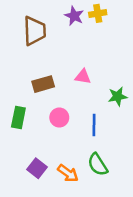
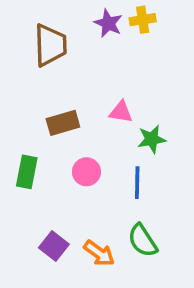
green star: (118, 96) -> (152, 139), moved

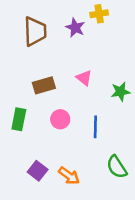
purple star: (108, 23) -> (75, 28), moved
pink triangle: (121, 112) -> (84, 78), turned 30
green star: (152, 139) -> (120, 92), moved
green semicircle: (143, 241) -> (117, 167), moved

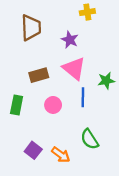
purple star: (75, 28) -> (70, 40), moved
pink triangle: (84, 78) -> (74, 68), size x1.6
blue line: (95, 127) -> (83, 97), moved
green semicircle: (117, 167) -> (90, 139), moved

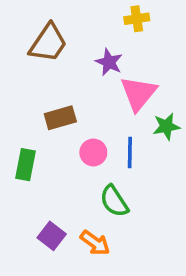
brown trapezoid: (31, 28) -> (48, 43), turned 36
pink triangle: (74, 68) -> (138, 93), moved, turned 30
pink circle: (53, 105) -> (93, 152), moved
green semicircle: (90, 139) -> (114, 201), moved

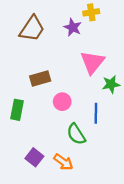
purple star: (109, 62) -> (73, 27), moved
blue line: (130, 152) -> (96, 113), moved

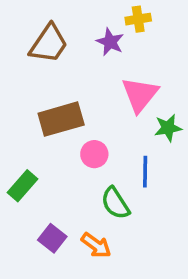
brown rectangle: (40, 78) -> (61, 119), size x1.4
green rectangle: (17, 110) -> (22, 186), moved, turned 30

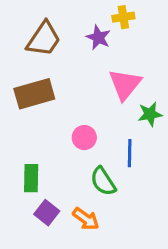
brown rectangle: (61, 119) -> (34, 94), moved
green rectangle: (22, 186) -> (31, 178), moved, turned -40

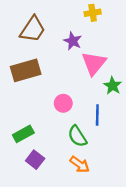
purple star: (98, 37) -> (73, 41), moved
green star: (150, 114) -> (113, 86), turned -30
green rectangle: (31, 178) -> (23, 134), turned 60
orange arrow: (86, 219) -> (80, 164), moved

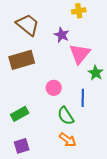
brown trapezoid: (33, 29) -> (28, 25), turned -85
purple square: (35, 160) -> (22, 146), moved, turned 35

